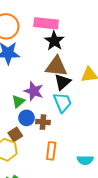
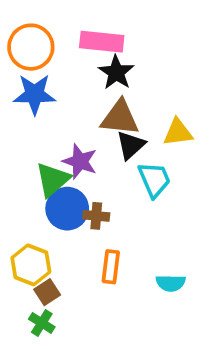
green triangle: (18, 101) -> (53, 180), size x1.5
cyan trapezoid: (63, 102) -> (154, 180), moved
blue circle: (27, 118) -> (67, 209), size x1.5
brown square: (15, 134) -> (47, 292), moved

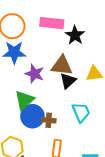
black star: (116, 72) -> (75, 35), moved
purple star: (80, 161) -> (34, 74), moved
cyan trapezoid: (154, 180) -> (81, 112), moved

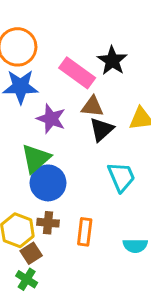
pink rectangle: (52, 23) -> (77, 73), moved, turned 30
brown triangle: (62, 66) -> (92, 107), size x0.7
brown cross: (49, 120) -> (48, 223), moved

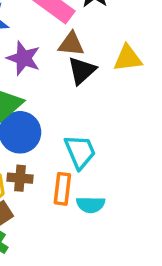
cyan trapezoid: (121, 177) -> (80, 152), moved
cyan semicircle: (135, 246) -> (91, 205), moved

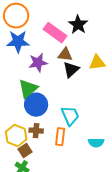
purple star: (24, 58) -> (38, 63), turned -30
cyan semicircle: (91, 205) -> (96, 143), moved

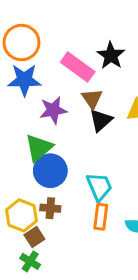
brown triangle: (65, 55) -> (92, 99), turned 49
orange rectangle: (60, 137) -> (101, 217), moved

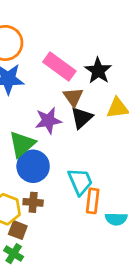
black star: (111, 55) -> (98, 71), moved
purple star: (53, 110) -> (48, 121), moved
orange rectangle: (101, 217) -> (93, 201), moved
brown square: (34, 237) -> (18, 230), turned -36

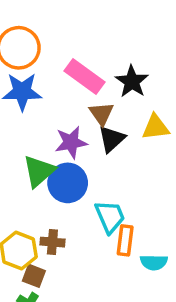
blue circle: (33, 166) -> (68, 183), moved

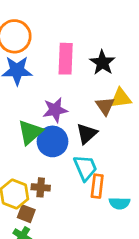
pink rectangle: (85, 76) -> (66, 59), turned 56
brown triangle: (101, 114) -> (105, 106), moved
black triangle: (112, 139) -> (87, 134), moved

